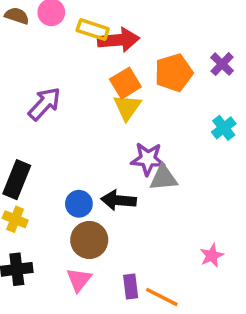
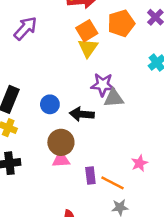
purple arrow: (44, 104) -> (25, 28), moved
blue circle: (79, 204) -> (50, 104), moved
pink star: (212, 256) -> (139, 163), moved
pink triangle: (79, 280) -> (61, 160), moved, turned 48

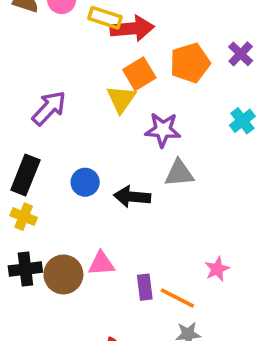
purple arrow: (25, 28) -> (49, 108), moved
yellow triangle: (88, 48) -> (121, 99), moved
purple star: (103, 85) -> (163, 130), moved
brown circle: (61, 142) -> (63, 274), moved

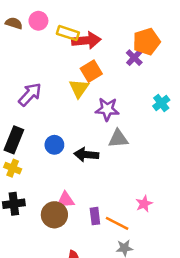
purple cross: (241, 54) -> (134, 58), moved
orange pentagon: (190, 63) -> (147, 42), moved
brown circle: (63, 274) -> (54, 215), moved

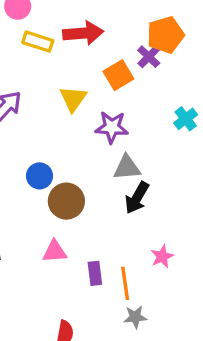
yellow rectangle: (68, 33) -> (38, 42), moved
orange square: (91, 71) -> (118, 75), moved
black arrow: (86, 155) -> (137, 198), moved, turned -65
brown circle: (54, 215) -> (66, 201), moved
orange line: (117, 223) -> (125, 283), turned 55

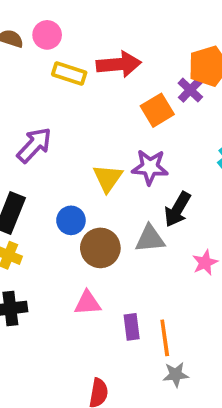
yellow triangle: (73, 99) -> (108, 178), moved
gray triangle: (127, 167) -> (150, 239), moved
black arrow: (137, 198) -> (177, 209), moved
pink star: (162, 257) -> (205, 263), moved

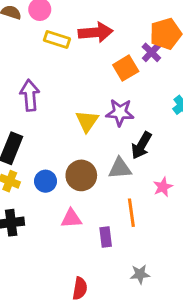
purple arrow: (34, 145) -> (30, 95), turned -48
blue circle: (71, 220) -> (46, 181), moved
orange line: (165, 338) -> (131, 213), moved

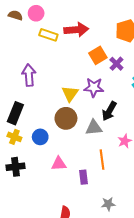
purple cross: (151, 52) -> (116, 64), moved
brown circle: (81, 175) -> (66, 118), moved

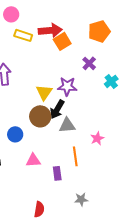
orange square: (98, 55) -> (62, 41), moved
black arrow: (109, 111) -> (57, 109), moved

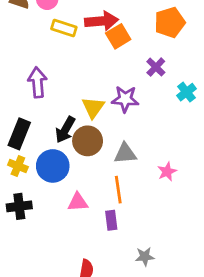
black arrow: (57, 109) -> (65, 130), moved
blue circle: (15, 134) -> (53, 166), size x1.5
orange line: (75, 156) -> (118, 190), moved

